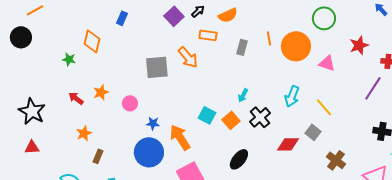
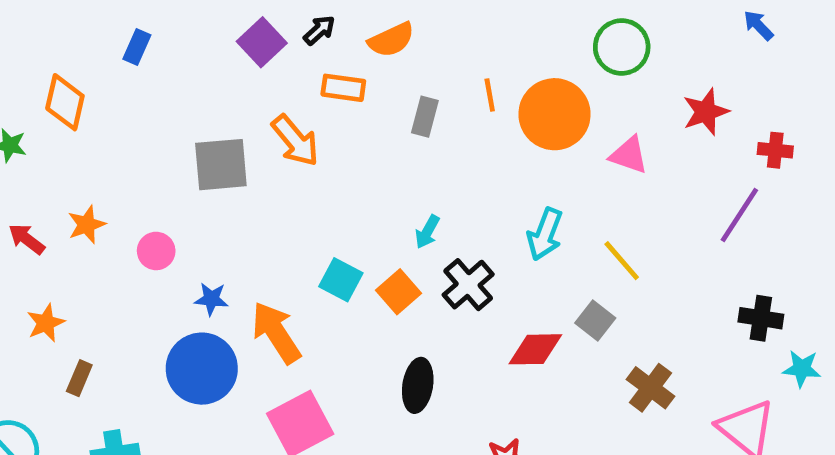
black ellipse: (239, 159) -> (418, 385), turned -30

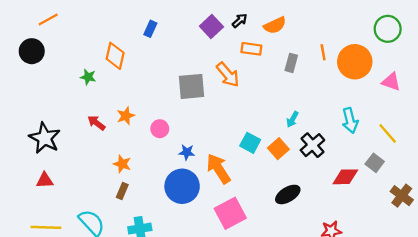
cyan arrow: (545, 234) -> (350, 120), turned -35
orange star: (46, 323) -> (122, 164), moved, turned -30
black ellipse: (418, 385) -> (288, 194), turned 50

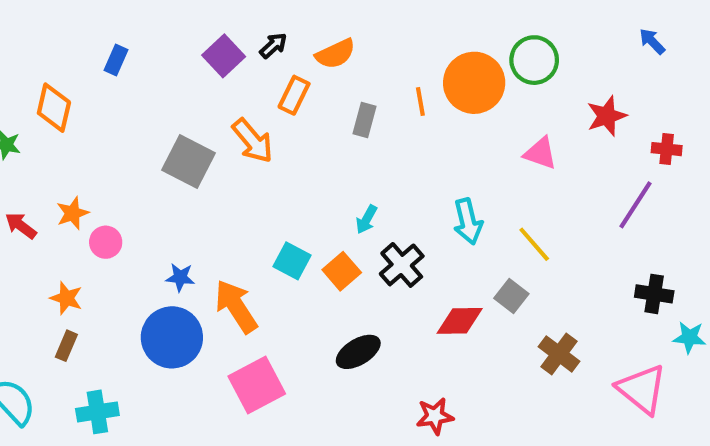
orange rectangle: (251, 49) -> (294, 95), turned -72
orange circle: (355, 62) -> (474, 83), moved
gray square: (191, 86) -> (188, 161), turned 32
pink circle: (160, 129) -> (106, 242), moved

